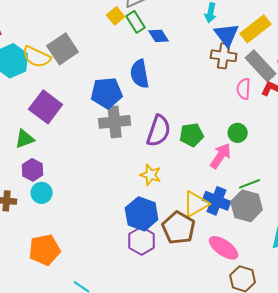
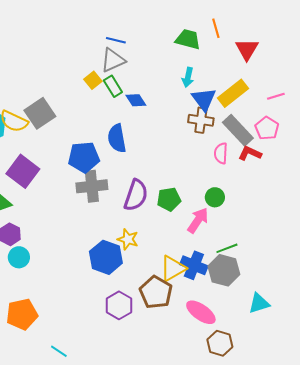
blue hexagon: (142, 214) -> (106, 257), moved

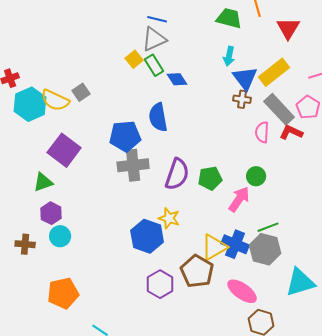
gray square: (40, 113) -> (81, 92), size x0.6
brown cross: (201, 120) -> (242, 99), size x0.7
cyan triangle: (259, 303) -> (300, 282), size x1.4

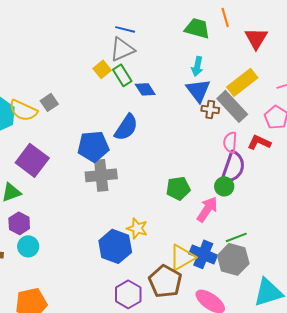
blue triangle: (245, 78) -> (198, 90), moved
gray rectangle: (279, 109) -> (232, 106), moved
blue semicircle: (158, 117) -> (126, 127), turned -136
purple semicircle: (177, 174) -> (233, 167), moved

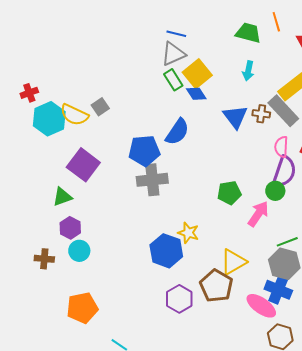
yellow square: (102, 69) -> (197, 74), moved, size x1.6
blue triangle: (198, 90) -> (235, 117), moved
blue cross: (203, 254) -> (278, 290), moved

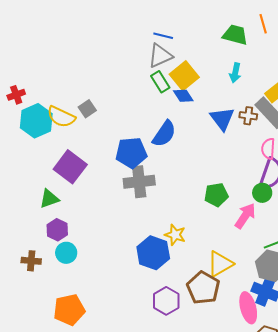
pink ellipse: (261, 306) -> (248, 308), turned 40

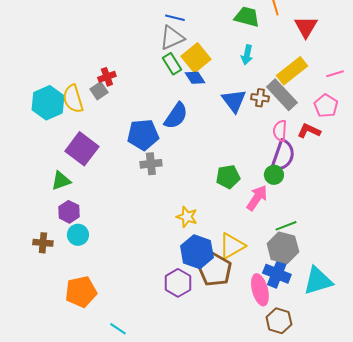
red cross: (16, 95) -> (107, 77), moved
yellow semicircle: (61, 117) -> (73, 99), turned 48
gray cross: (139, 182) -> (151, 164), size x0.7
blue hexagon: (153, 253) -> (197, 252), moved

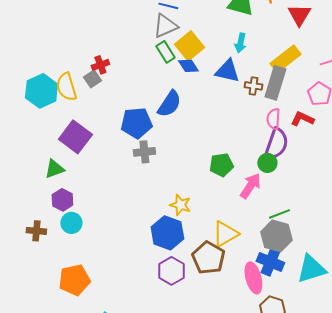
gray rectangle: (282, 95) -> (275, 83), turned 60
blue triangle: (234, 101) -> (227, 71), moved, turned -40
blue hexagon: (197, 252) -> (167, 233), moved

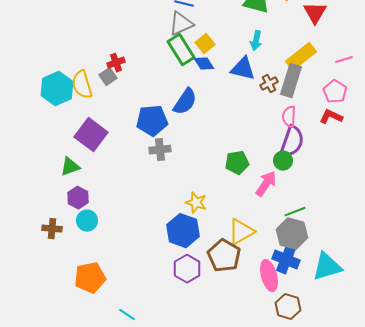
yellow square: (189, 46) -> (205, 44), size x0.7
green rectangle: (165, 52) -> (181, 50), size x1.4
brown cross: (253, 86) -> (269, 84), turned -36
red L-shape: (302, 119) -> (331, 117), moved

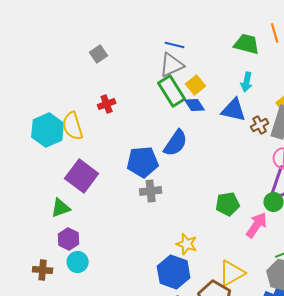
gray square: (108, 77) -> (99, 54), moved

